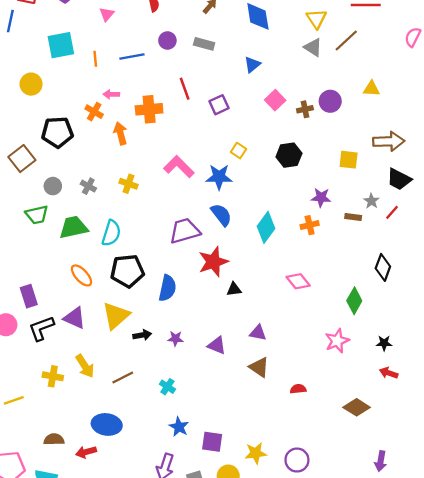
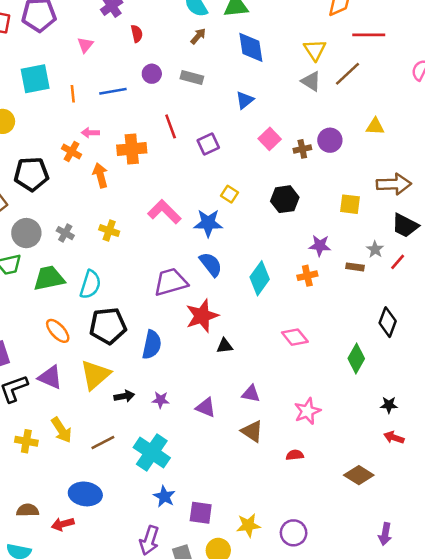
gray circle: (53, 186) -> (26, 233), size x1.5
pink star: (337, 341) -> (307, 411), moved
cyan cross: (167, 387) -> (152, 453), size x2.0

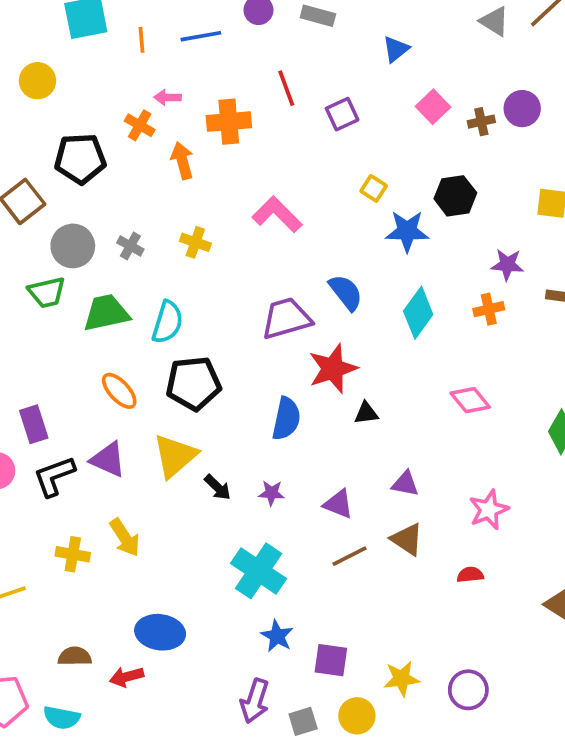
blue star: (208, 223) -> (407, 231), moved
blue semicircle: (152, 345) -> (286, 419), moved
black arrow: (124, 396) -> (218, 487), turned 54
brown line: (103, 443) -> (349, 556), moved

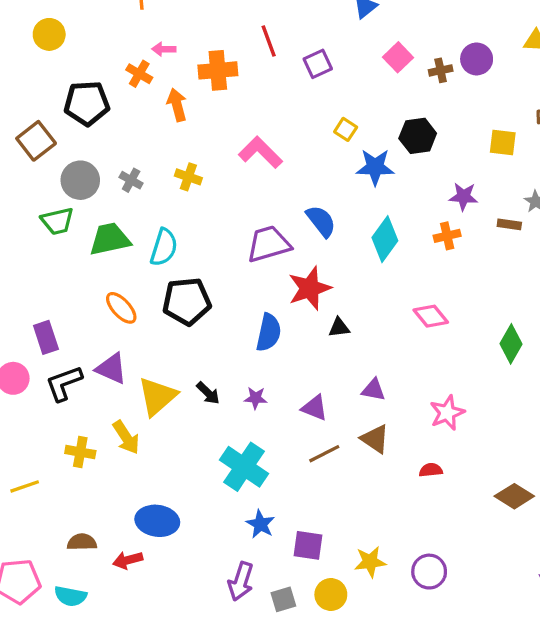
yellow triangle: (175, 456) -> (157, 396), moved

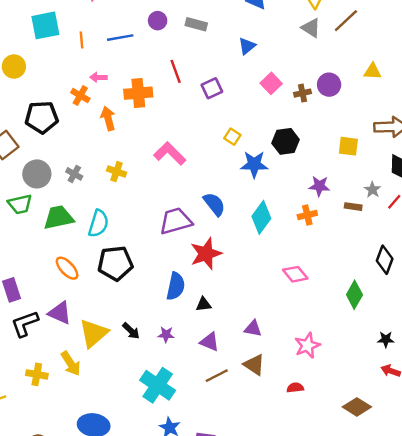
black triangle: (339, 328) -> (203, 304), moved

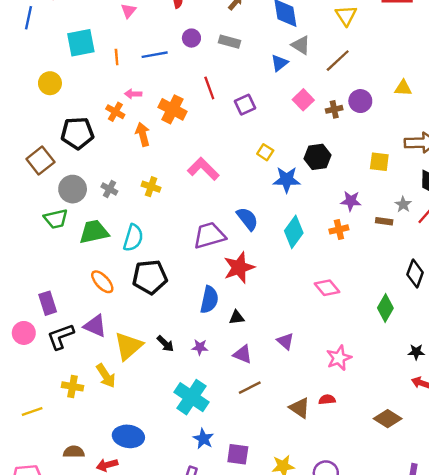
brown line: (346, 21) -> (338, 61), moved
gray triangle: (311, 28) -> (301, 45), moved
orange cross: (138, 93) -> (172, 109), turned 32
purple triangle: (253, 329) -> (285, 341), turned 30
brown triangle: (254, 365) -> (300, 408), moved

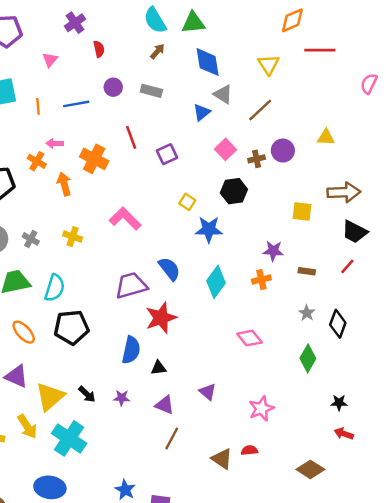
black hexagon: (318, 157) -> (234, 191), moved
gray star: (403, 204) -> (307, 313), moved
brown line: (250, 388) -> (172, 438), turned -35
cyan cross: (191, 397) -> (69, 438), moved

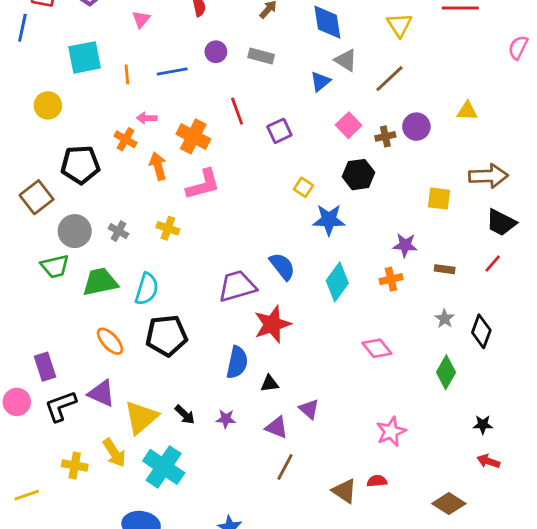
pink L-shape: (125, 219) -> (203, 184), moved, turned 120
purple triangle: (208, 392) -> (309, 409), moved

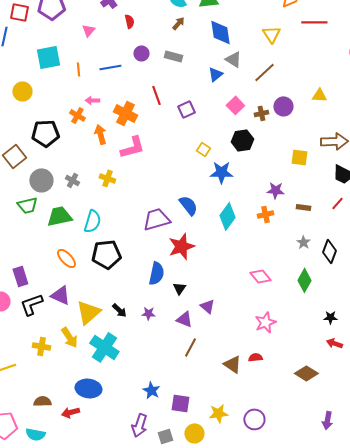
pink diamond: (377, 348) -> (260, 276), moved
black triangle: (270, 384) -> (179, 288), turned -48

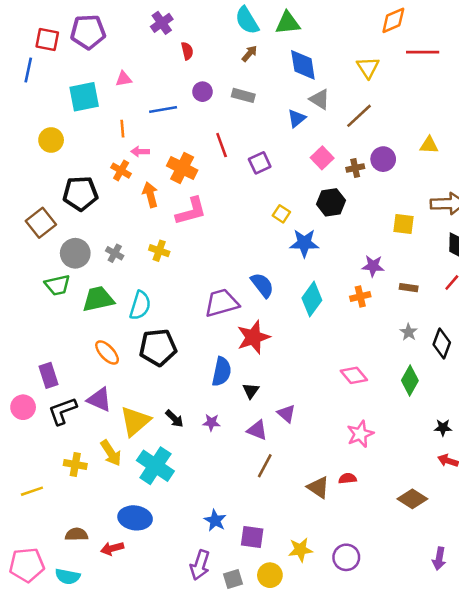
pink triangle: (88, 30) -> (124, 79), moved, turned 40
orange line: (78, 69) -> (122, 129), moved

